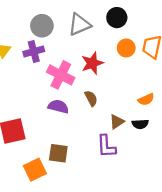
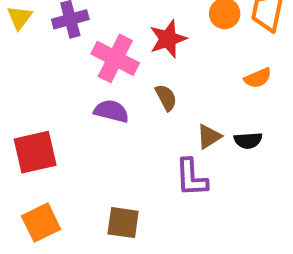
orange semicircle: (146, 99) -> (258, 78), moved
brown square: (58, 153) -> (123, 223), moved
orange square: (35, 170) -> (41, 223), moved

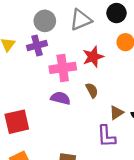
pink cross: (115, 58) -> (63, 68), turned -35

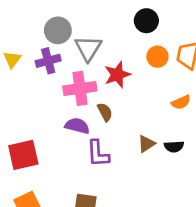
gray triangle: (81, 20) -> (88, 48), moved, turned -35
brown semicircle: (92, 90) -> (105, 112), moved
purple L-shape: (106, 136) -> (98, 153), moved

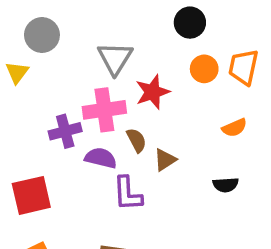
gray circle: (58, 30) -> (42, 35), moved
purple cross: (48, 61) -> (65, 131), moved
brown triangle: (146, 144) -> (165, 160), moved

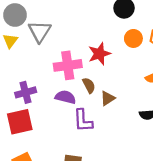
gray circle: (42, 35) -> (15, 15), moved
gray triangle: (115, 58) -> (40, 31), moved
purple cross: (65, 131) -> (26, 92), moved

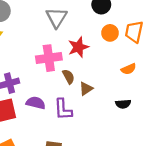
gray triangle: (40, 31) -> (56, 18), moved
purple semicircle: (65, 97) -> (36, 103), moved

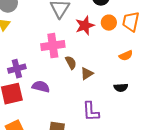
red star: (78, 47) -> (85, 26), moved
purple L-shape: (63, 109) -> (91, 112), moved

